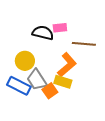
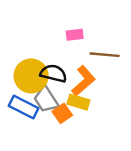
black semicircle: (43, 33) -> (54, 73), moved
yellow circle: (25, 61) -> (31, 76), size x1.4

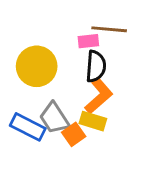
brown line: (105, 55) -> (109, 29), moved
black semicircle: (54, 73) -> (96, 66), moved, turned 80
yellow circle: (31, 76) -> (37, 66), moved

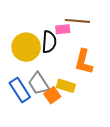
black semicircle: (96, 66) -> (49, 42), moved
orange L-shape: (99, 96) -> (84, 62), moved, turned 145
blue rectangle: (28, 127) -> (20, 90), turned 30

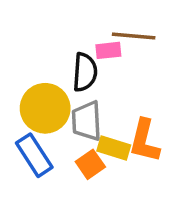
yellow circle: (26, 47) -> (45, 108), moved
orange L-shape: (84, 62) -> (144, 141), moved
gray trapezoid: (39, 84) -> (87, 121), moved, turned 30

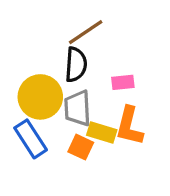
brown line: (134, 36) -> (86, 32), moved, turned -39
pink rectangle: (108, 50) -> (123, 82), moved
orange square: (90, 164) -> (81, 147), turned -30

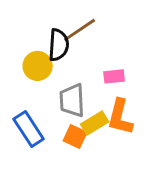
black semicircle: (76, 65) -> (59, 45), moved
yellow circle: (40, 97) -> (38, 66), moved, size x0.7
yellow rectangle: (102, 132) -> (95, 123), turned -48

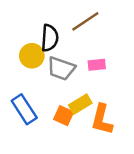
brown line: (80, 30) -> (85, 21), moved
gray trapezoid: (72, 100) -> (61, 68), moved, turned -68
orange L-shape: (120, 117) -> (102, 119), moved

